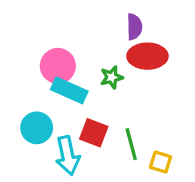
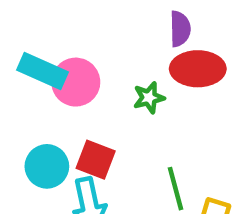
cyan rectangle: (69, 90) -> (42, 71), moved
red square: (94, 133) -> (96, 160), moved

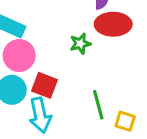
pink circle: (76, 82) -> (19, 56), moved

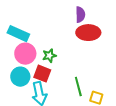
green star: (80, 44) -> (49, 56), moved

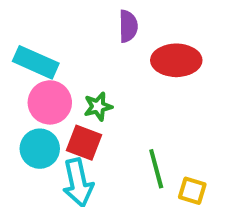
purple semicircle: (80, 15) -> (128, 26), moved

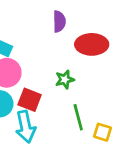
green star: (98, 106) -> (65, 79), moved

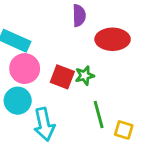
red square: (30, 100) -> (62, 77), moved

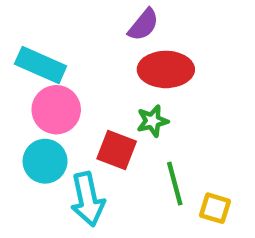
purple semicircle: (79, 16) -> (143, 25), turned 40
red ellipse: (113, 39) -> (166, 69), moved
red square: (62, 77) -> (117, 150), moved

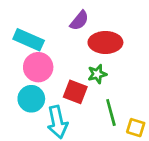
purple semicircle: (143, 25) -> (79, 20), moved

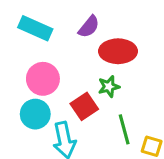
cyan rectangle: (29, 40) -> (35, 28), moved
red square: (75, 92) -> (84, 106), turned 35

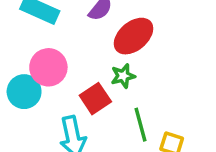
red ellipse: (118, 51) -> (134, 36), turned -40
cyan circle: (35, 114) -> (24, 92), moved

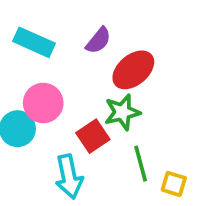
green star: (123, 76) -> (122, 112), size x1.4

